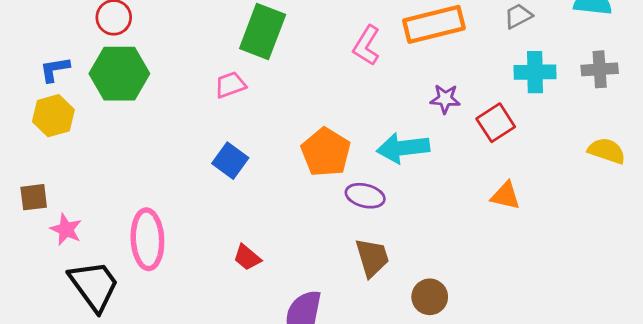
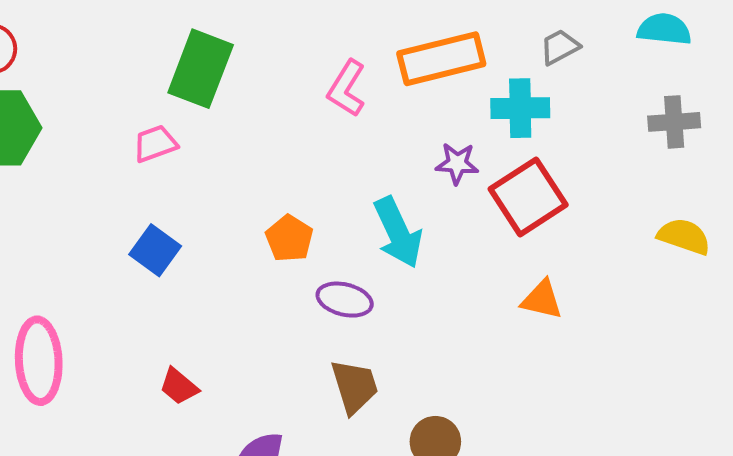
cyan cross: (535, 72) -> (520, 108), moved
red square: (496, 123) -> (528, 197), size x1.4
cyan arrow: (403, 148) -> (398, 232), turned -108
orange pentagon: (326, 152) -> (289, 238), size x0.7

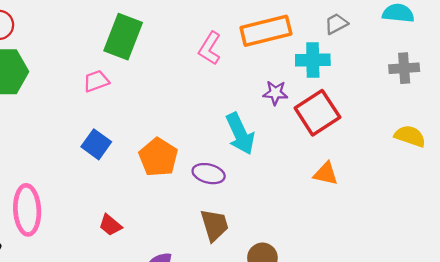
orange pentagon: (289, 238) -> (158, 157), moved, size x1.4

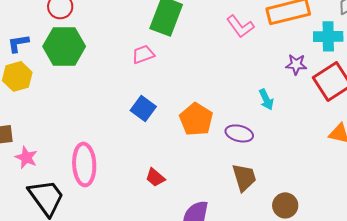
pink L-shape: (210, 48) -> (240, 26), turned -68
cyan arrow: (240, 134) -> (266, 99), size x0.6

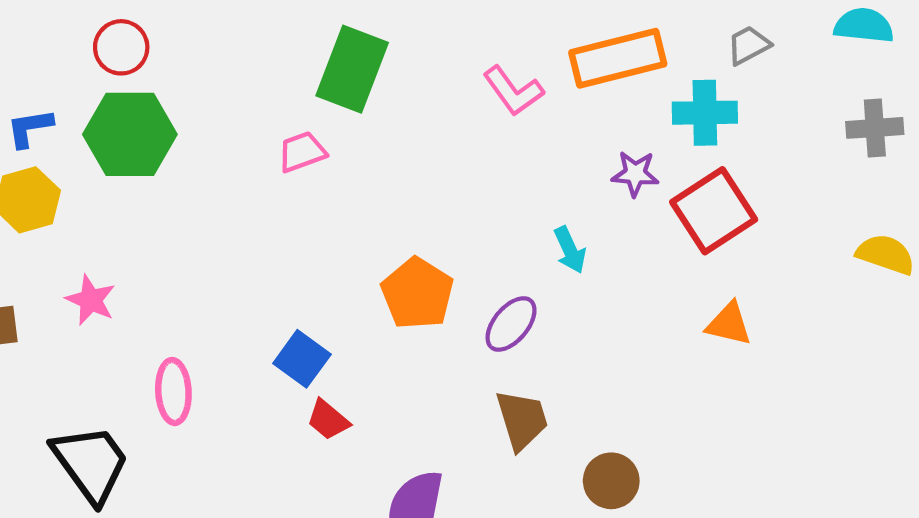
blue square: (143, 108) -> (302, 359), moved
purple ellipse: (239, 133) -> (511, 324), turned -64
pink star: (26, 157) -> (91, 300), moved
pink ellipse: (84, 164) -> (173, 391), size x0.7

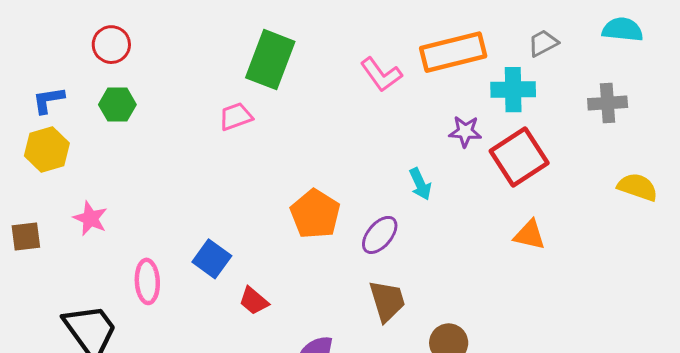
gray cross: (875, 128) -> (608, 103), moved
green hexagon: (130, 134) -> (117, 105), size x0.6
blue square: (302, 359) -> (212, 259), moved

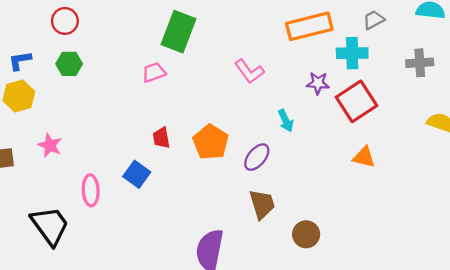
pink L-shape: (381, 75) -> (249, 71), moved
red trapezoid: (254, 301) -> (161, 138), moved, turned 40

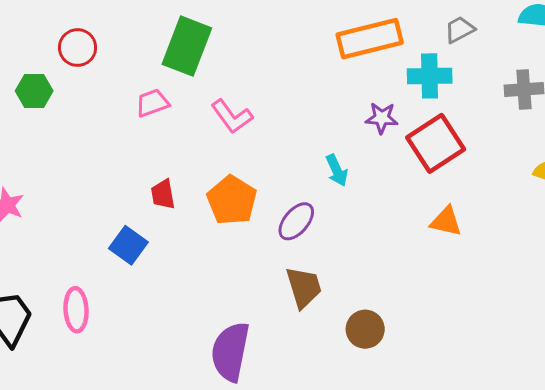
red circle: (65, 21) -> (78, 48), moved
pink L-shape: (249, 71) -> (232, 116), moved
pink ellipse: (91, 190) -> (76, 310), moved

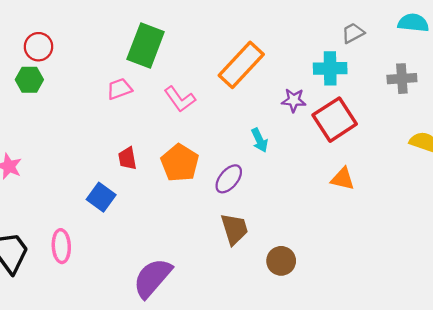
orange rectangle: (370, 39) -> (241, 65), moved, turned -33
red circle: (78, 48) -> (38, 47), moved
purple semicircle: (230, 352) -> (152, 278), moved, turned 30

